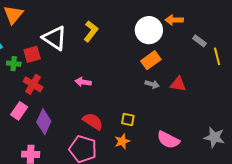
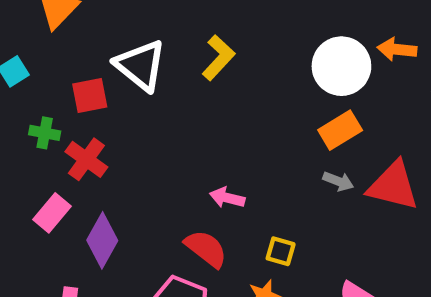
green cross: (14, 64) -> (45, 133), moved
pink arrow: (83, 82) -> (227, 198), moved
red triangle: (178, 84) -> (393, 186), size x1.5

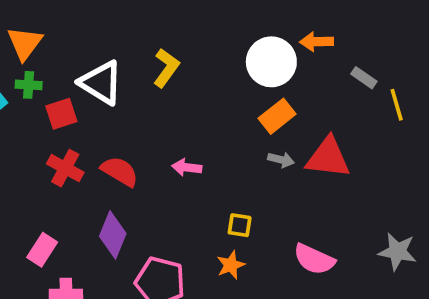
green cross: (45, 133) -> (29, 85), moved
pink arrow: (227, 198) -> (187, 167), moved
pink rectangle: (52, 213) -> (42, 250), moved
purple diamond: (102, 240) -> (113, 235), moved
red semicircle: (206, 249) -> (120, 171), moved

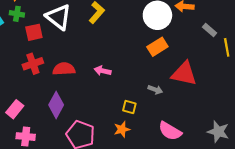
gray arrow: (281, 160) -> (155, 90), moved
red cross: (65, 168) -> (33, 64), turned 36
red semicircle: (120, 171) -> (64, 69), turned -40

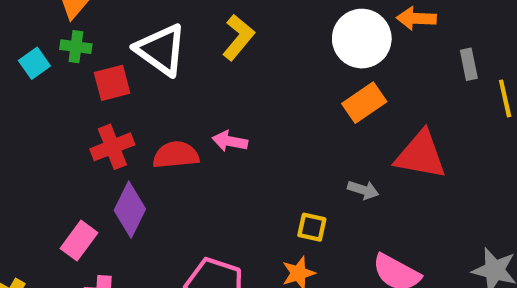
gray rectangle: (210, 30) -> (469, 64), turned 40
pink arrow: (103, 71) -> (230, 141), moved
purple diamond: (56, 105) -> (130, 210), moved

